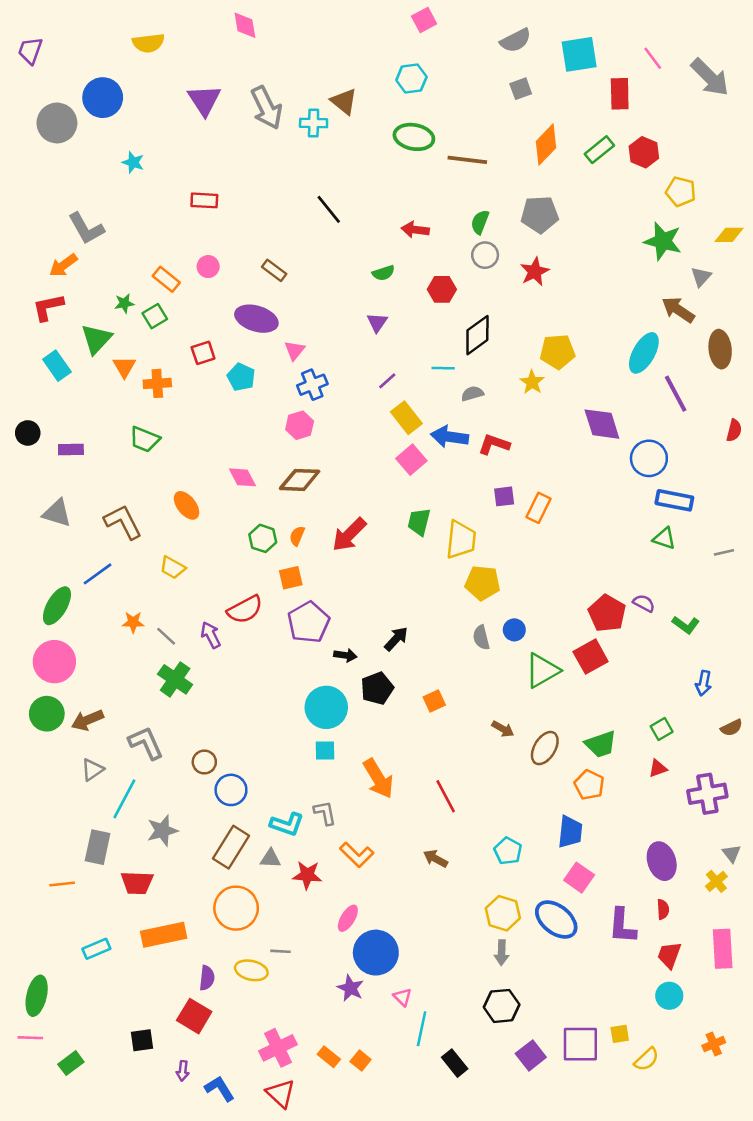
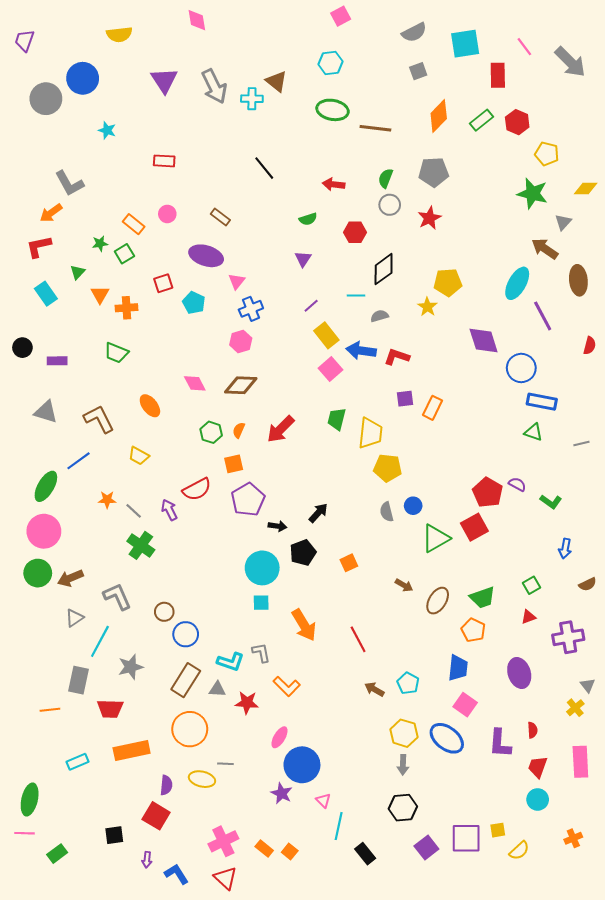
green triangle: (96, 339) -> (78, 272), size x0.6
brown arrow: (436, 859) -> (374, 689), moved
purple ellipse: (662, 861) -> (519, 673), moved

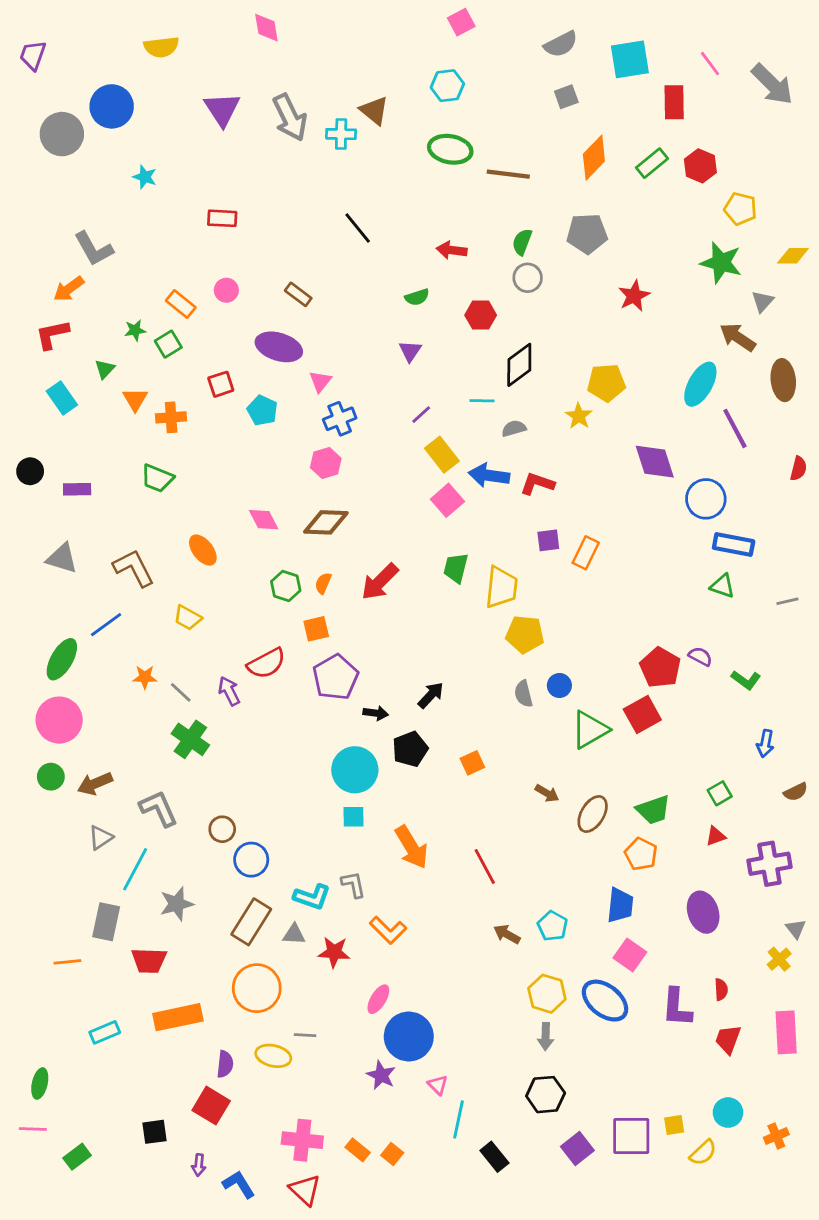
red star: (429, 218) -> (634, 296), moved
green circle: (38, 573) -> (51, 777), size x0.7
green ellipse: (30, 799) -> (40, 1083), size x0.7
cyan circle: (538, 799) -> (728, 1113), moved
pink cross: (223, 841) -> (302, 1140), turned 32

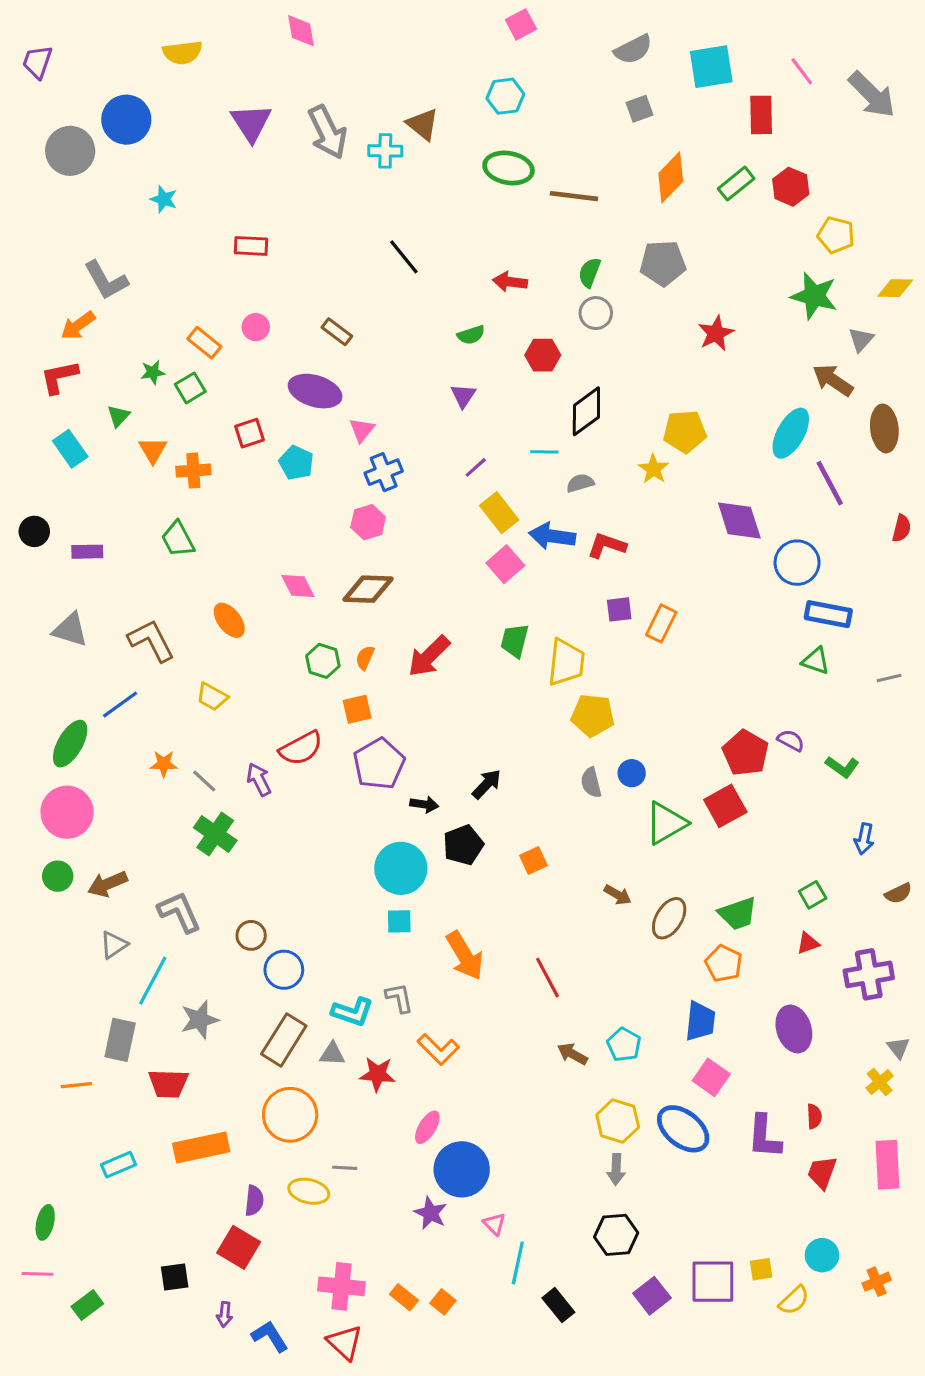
green trapezoid: (157, 478) -> (178, 539), turned 40

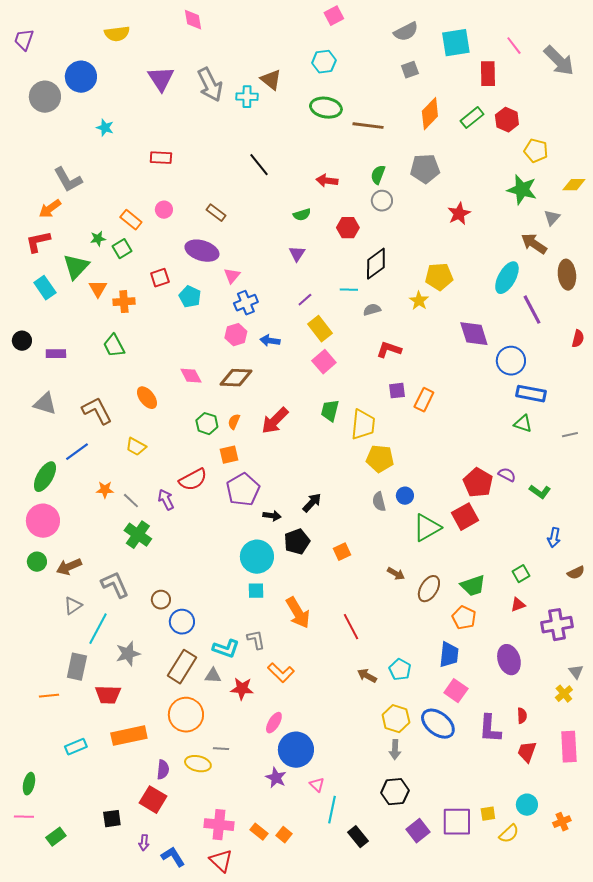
green triangle: (119, 416) -> (76, 267), size x1.8
blue arrow: (552, 536) -> (270, 341), moved, size x0.7

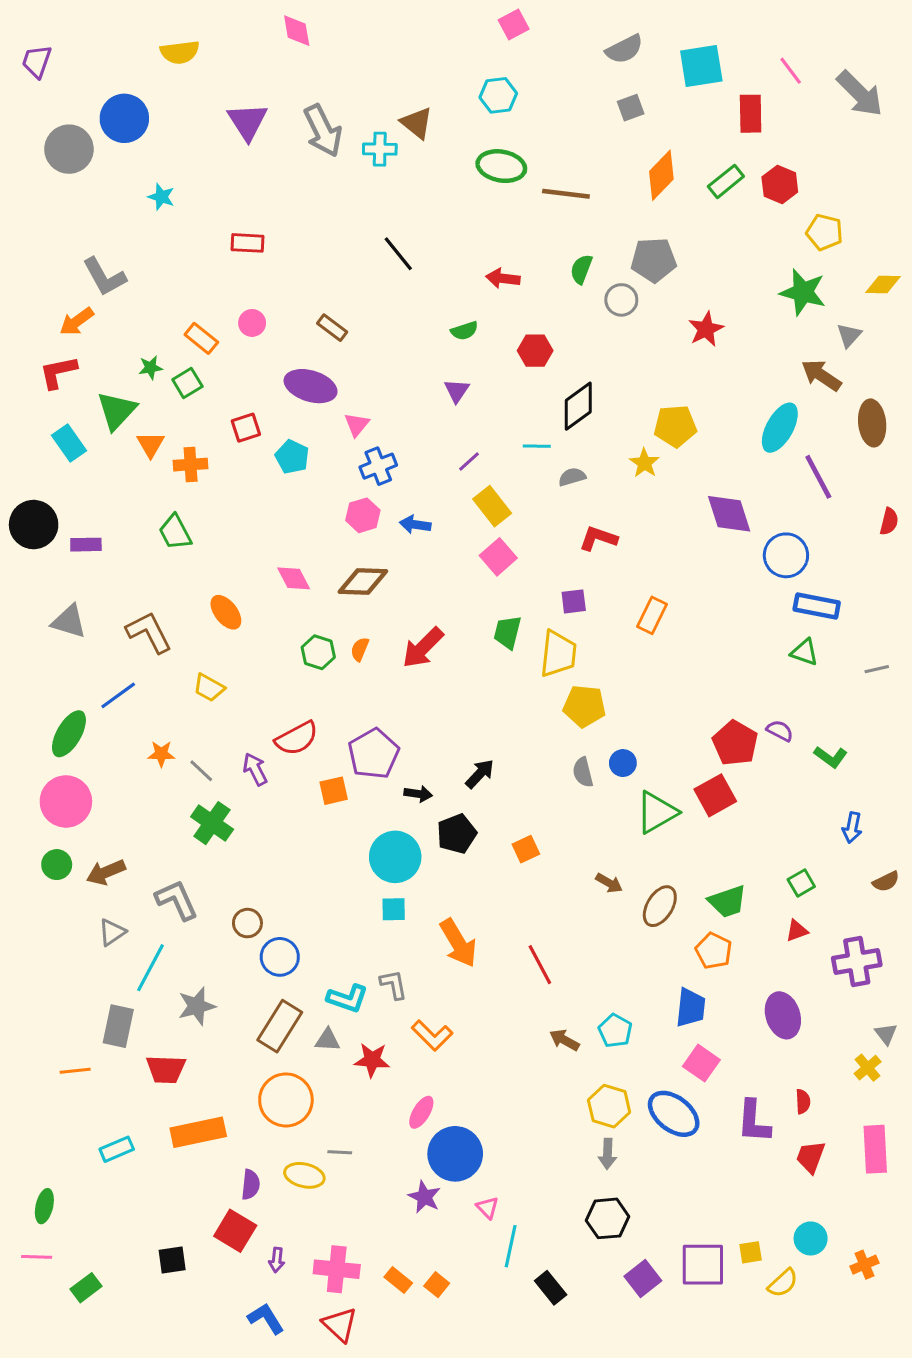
gray circle: (382, 201) -> (621, 300), moved
black circle: (22, 341) -> (34, 525), size x1.6
purple square: (397, 391) -> (574, 601), moved
orange square: (229, 455) -> (334, 791), moved
purple arrow: (144, 843) -> (277, 1260), moved

